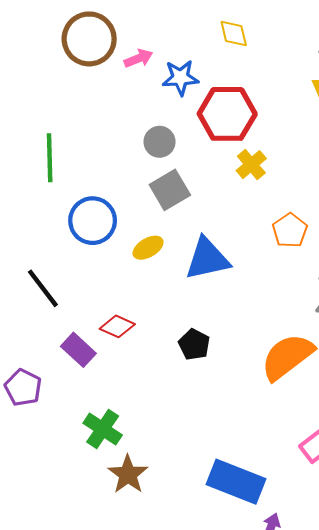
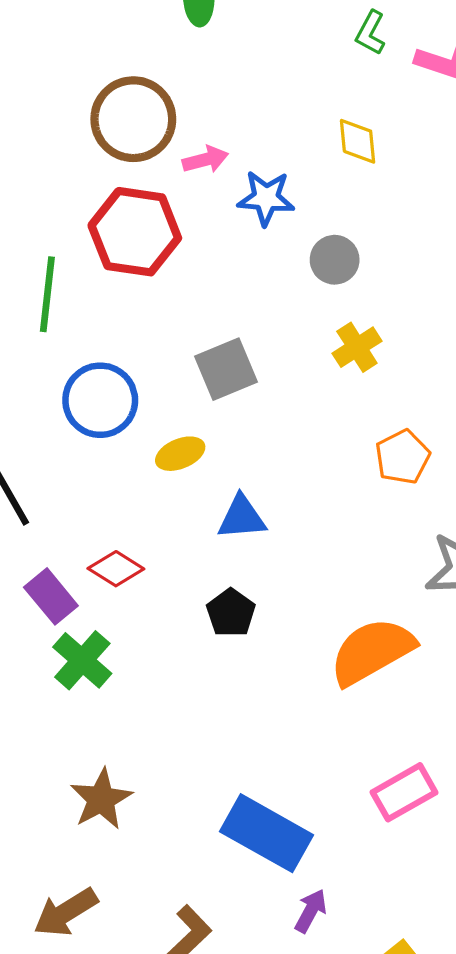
red hexagon: (227, 114) -> (135, 232), moved
gray circle: (160, 142) -> (335, 260), moved
blue triangle: (207, 259) -> (242, 517), moved, size x0.7
green cross: (103, 429) -> (82, 660), moved

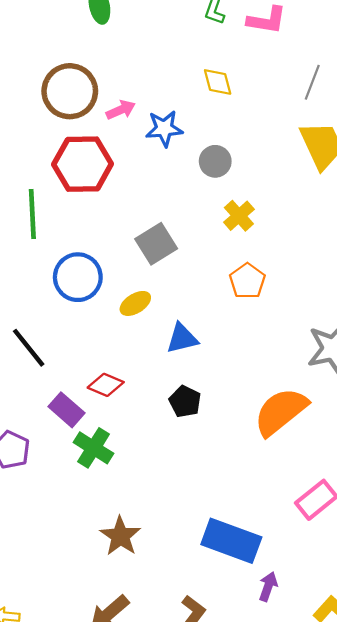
orange pentagon: (402, 457) -> (247, 281), moved

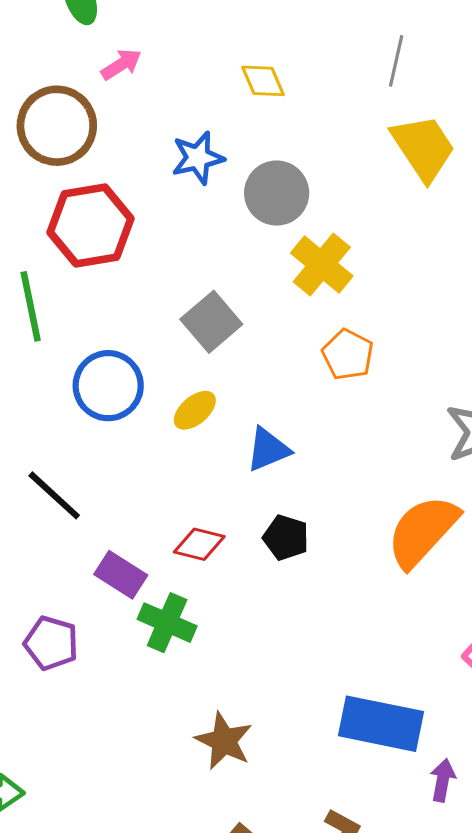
pink arrow: (121, 110) -> (121, 64), moved
gray circle: (215, 161) -> (277, 193), size x1.4
yellow cross: (239, 216) -> (322, 265), size x1.4
red diamond: (106, 385) -> (199, 544), moved

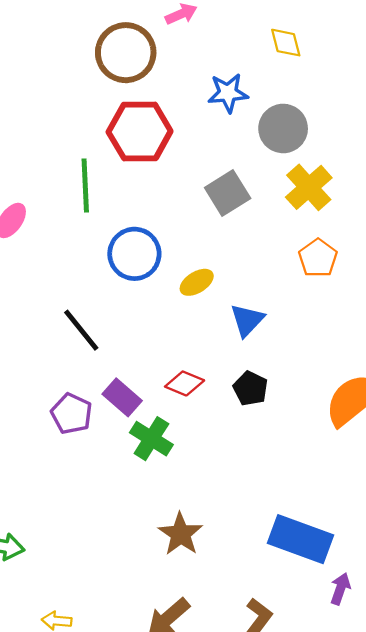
gray square: (211, 322) -> (228, 193), moved
blue triangle: (268, 449) -> (247, 320), turned -33
purple pentagon: (51, 643) -> (72, 414), moved

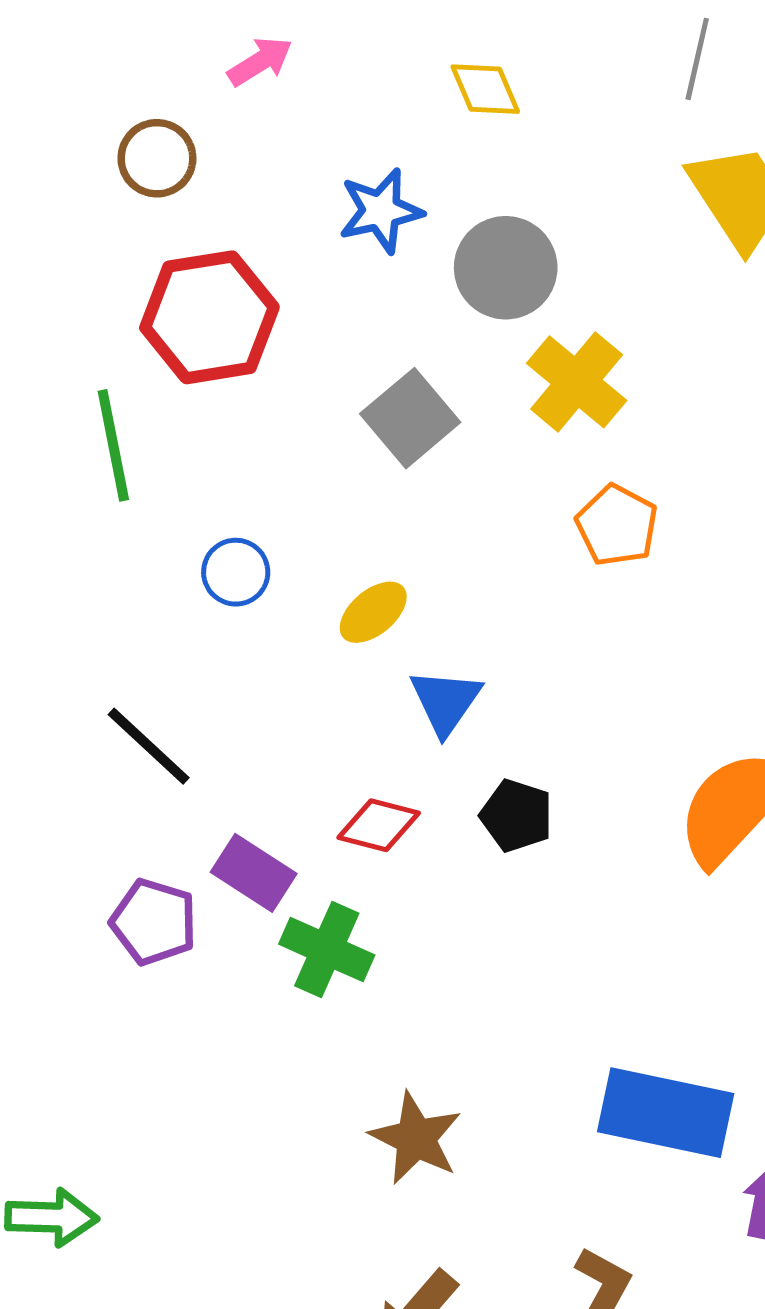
brown circle: (126, 53) -> (157, 158), size x0.6
blue circle: (134, 254) -> (236, 572), size x0.6
blue triangle: (247, 320) -> (446, 701), moved

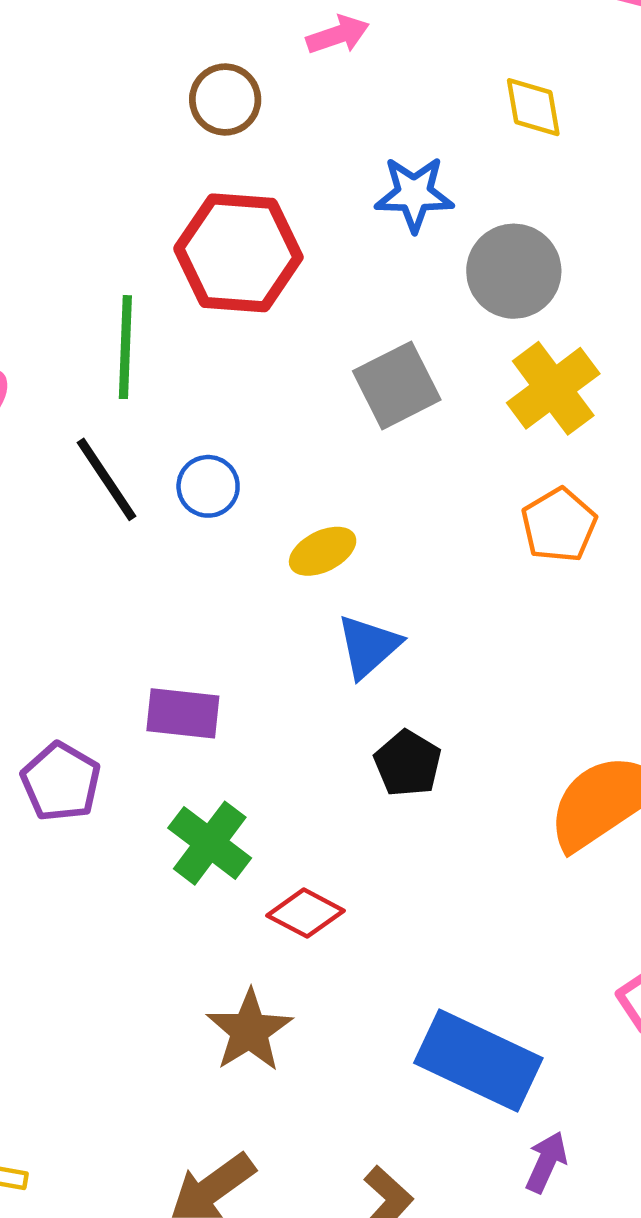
black line: (149, 746) -> (107, 479), moved
red diamond: (379, 825) -> (306, 913), moved
purple rectangle: (254, 873) -> (183, 713), moved, turned -40

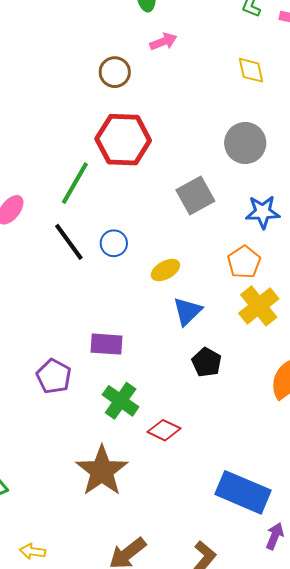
blue star: (414, 194) -> (263, 212), moved
green line: (125, 347) -> (75, 183), turned 30
yellow cross: (553, 388) -> (259, 306), moved
orange pentagon: (559, 525) -> (244, 262), moved
brown star: (249, 1031) -> (102, 471), moved, size x1.4

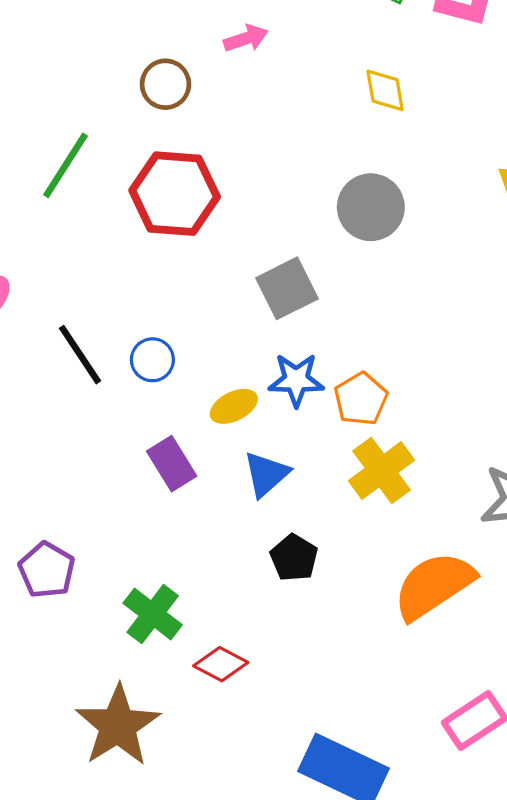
green line: (75, 183) -> (66, 165), moved
blue star: (263, 212) -> (296, 380), moved
purple rectangle: (107, 344) -> (172, 464), moved, turned 52

